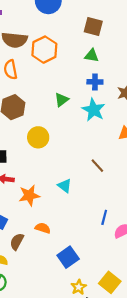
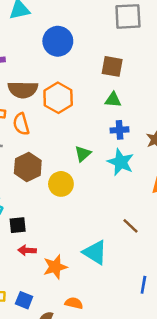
yellow circle: (38, 137) -> (61, 184), moved
cyan triangle: (65, 186) -> (95, 252), size x1.5

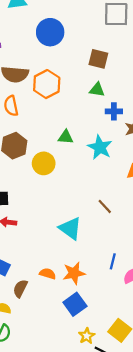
blue cross: (120, 130) -> (114, 111), moved
green triangle: (83, 154) -> (66, 137), turned 42
orange star: (55, 267) -> (74, 273), moved

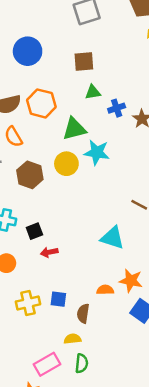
green triangle: (66, 137) -> (74, 129), moved, size x1.5
cyan star: (100, 147) -> (97, 152), moved
yellow circle: (44, 163) -> (66, 164), moved
orange star: (74, 273) -> (131, 281), turned -30

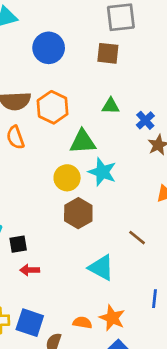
brown square: (84, 61) -> (108, 53), moved
blue cross: (117, 108) -> (145, 120), moved, turned -35
brown hexagon: (30, 175) -> (78, 213), moved
blue square: (58, 299) -> (30, 323), size x1.5

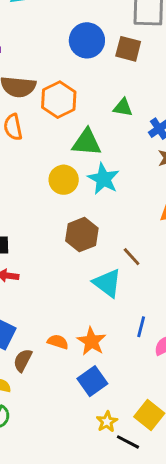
blue circle: (49, 48) -> (87, 40), moved
brown hexagon: (78, 213) -> (82, 235), moved
cyan triangle: (101, 268) -> (107, 283), moved

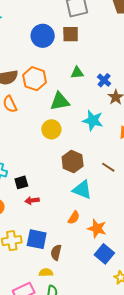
cyan star: (103, 179) -> (93, 120), moved
cyan triangle: (107, 283) -> (82, 190), moved
orange semicircle: (58, 342) -> (74, 218), moved, turned 120

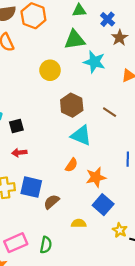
green triangle: (60, 101) -> (75, 40), moved
red arrow: (32, 200) -> (19, 153), moved
orange star: (97, 229) -> (96, 177), turned -30
brown semicircle: (56, 252) -> (51, 202), turned 35
yellow semicircle: (46, 273) -> (79, 223), moved

